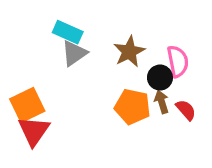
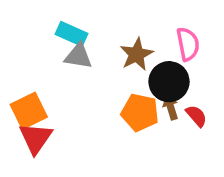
gray triangle: (74, 53) -> (78, 56), turned 44
pink semicircle: (178, 61) -> (188, 44), moved
black circle: (160, 78) -> (169, 82), size x1.5

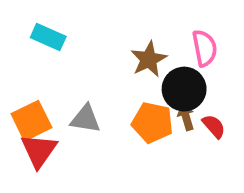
cyan rectangle: (72, 34) -> (48, 37), moved
gray triangle: (78, 56) -> (85, 119), moved

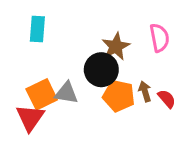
cyan rectangle: (48, 37) -> (37, 29), turned 70
black circle: (184, 89) -> (101, 70), moved
orange square: (31, 121) -> (42, 94), moved

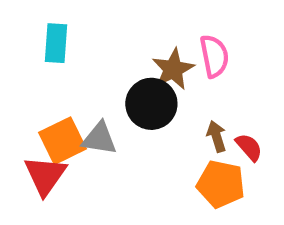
pink semicircle: (159, 38) -> (214, 56), moved
orange pentagon: (119, 96) -> (221, 184), moved

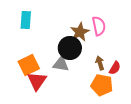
gray triangle: (99, 139) -> (61, 64), moved
red semicircle: (249, 147) -> (115, 68), turned 72
red triangle: (45, 175) -> (37, 81), moved

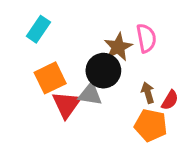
cyan rectangle: (26, 20) -> (38, 29), turned 30
orange square: (29, 65) -> (50, 78), moved
red triangle: (37, 81) -> (66, 105), moved

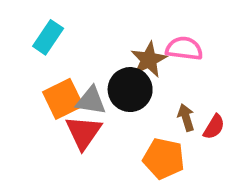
pink semicircle: (146, 38) -> (184, 49), turned -72
gray triangle: (90, 94) -> (91, 101), moved
orange pentagon: (151, 125) -> (164, 159), moved

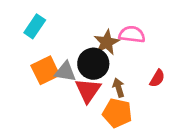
brown arrow: (186, 118) -> (119, 88), moved
red semicircle: (214, 127) -> (157, 78), moved
red triangle: (83, 132) -> (88, 90), moved

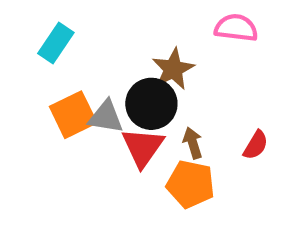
pink semicircle: (132, 34) -> (236, 28), moved
red semicircle: (157, 78) -> (256, 145), moved

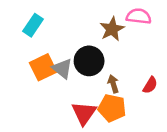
brown star: (173, 69) -> (112, 29), moved
gray triangle: (106, 117) -> (62, 69), turned 30
red triangle: (143, 147) -> (84, 113), moved

